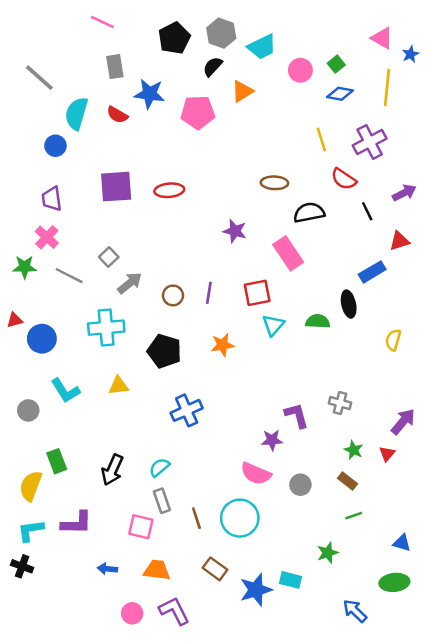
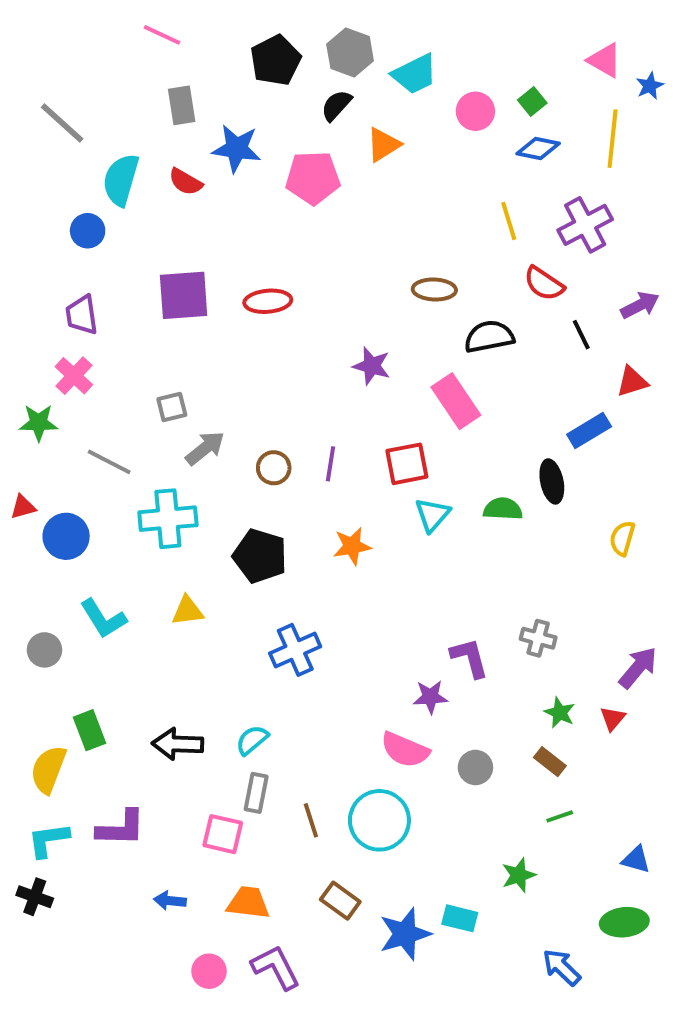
gray square: (109, 257) -> (172, 407), turned 30
gray line: (69, 276) -> (109, 462), moved
black arrow: (112, 470) -> (178, 744), turned 68
gray rectangle: (162, 501) -> (256, 793), turned 30

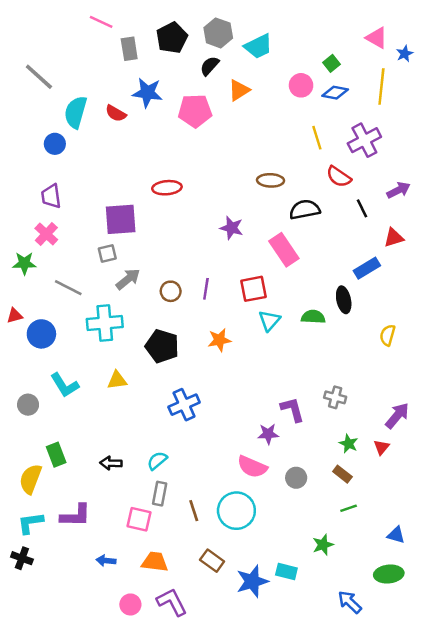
gray rectangle: (182, 105) -> (129, 49), moved
pink circle: (475, 111) -> (301, 85), moved
purple square: (184, 295) -> (121, 219), moved
black arrow: (178, 744) -> (111, 463), size x0.7

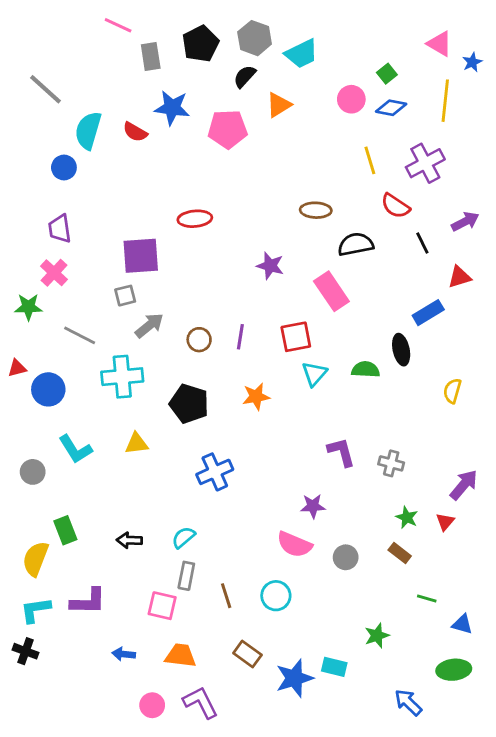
purple L-shape: (292, 409) -> (341, 452), moved
green line: (349, 508) -> (427, 599), moved, turned 35
cyan circle: (236, 511) -> (276, 596), size x0.7

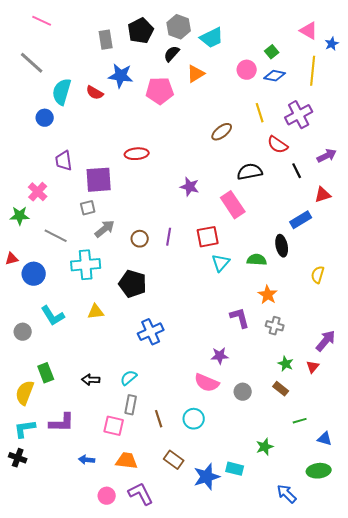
pink line: (118, 25) -> (42, 21), moved
brown ellipse: (316, 210) -> (222, 132), moved, turned -40
purple trapezoid: (60, 229) -> (64, 161), moved
orange star: (256, 397) -> (268, 295), moved, turned -30
green line: (427, 599) -> (300, 421), turned -32

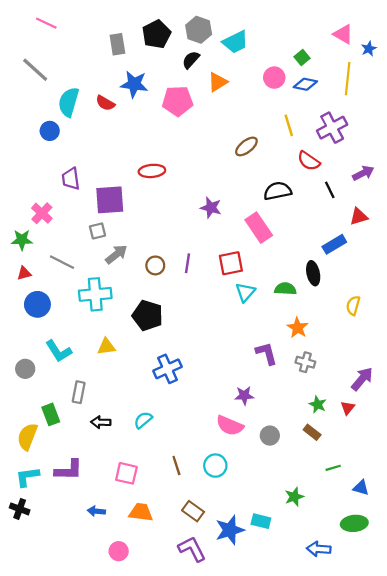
red triangle: (12, 259) -> (24, 273), moved
gray rectangle: (131, 405) -> (79, 392), moved
purple L-shape: (141, 494) -> (192, 549), moved
blue arrow: (287, 494) -> (319, 549), turned -40

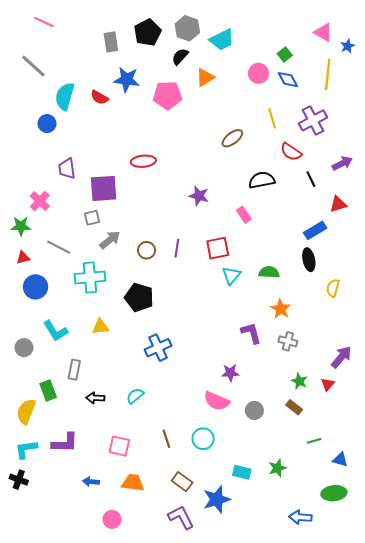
blue diamond: (305, 84) -> (288, 80), turned 50
pink rectangle: (259, 228) -> (244, 215), size x0.6
black ellipse: (313, 273) -> (309, 260), moved
cyan rectangle: (261, 521) -> (242, 472), moved

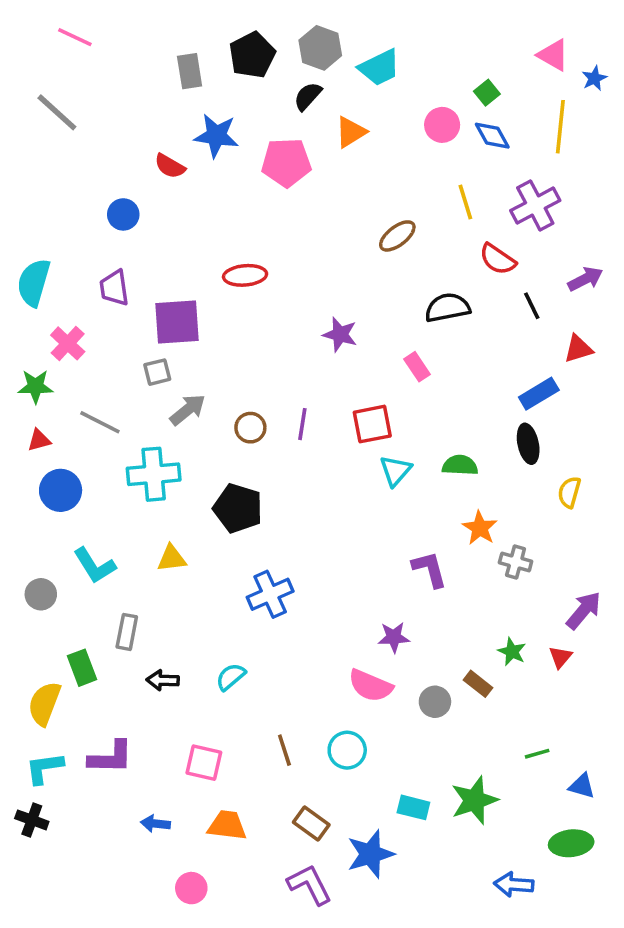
cyan semicircle: (65, 96) -> (34, 283), moved
blue circle: (47, 124) -> (123, 214), moved
gray cross: (288, 341) -> (516, 562), moved
brown rectangle: (294, 407) -> (478, 684), moved
green star: (277, 468) -> (474, 800), size x1.5

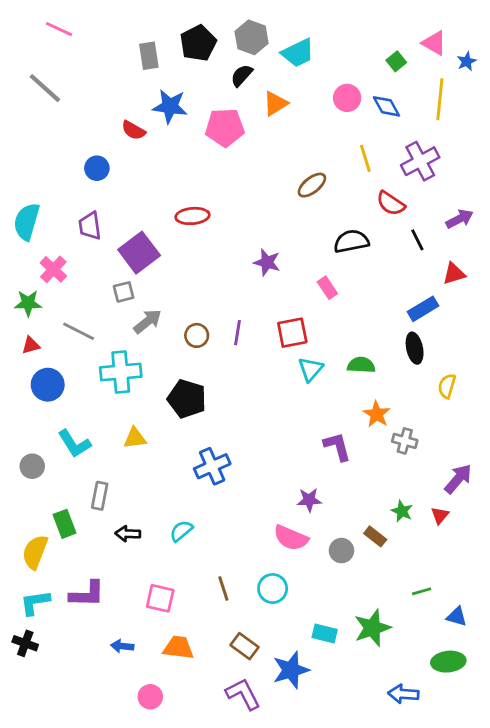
green square: (487, 93) -> (396, 61), moved
purple square: (177, 322) -> (139, 253), turned -33

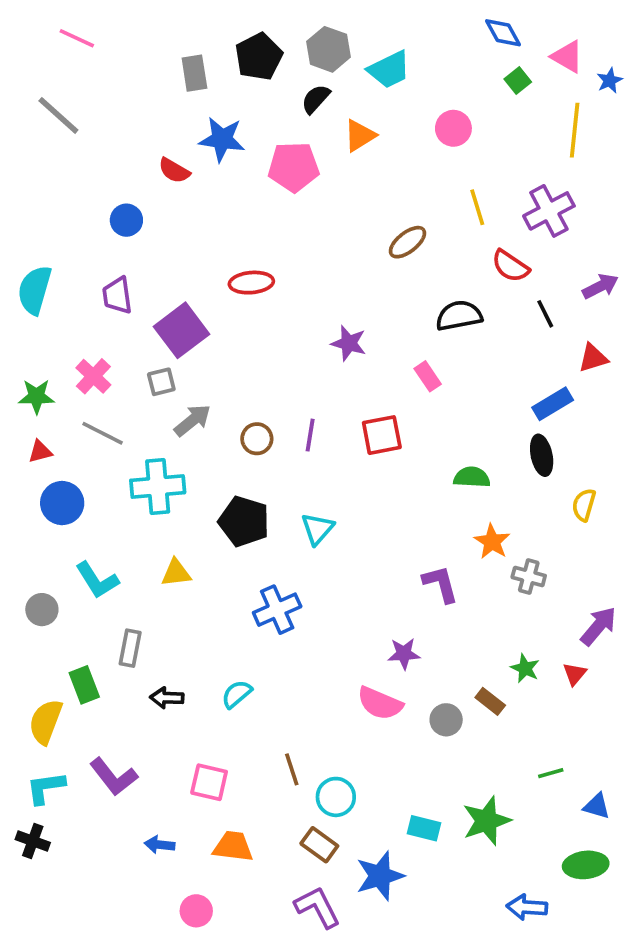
blue diamond: (386, 106) -> (503, 33), moved
pink cross: (53, 269) -> (93, 376), moved
cyan triangle: (311, 369) -> (317, 529), moved
cyan circle: (273, 589) -> (336, 797), moved
purple L-shape: (87, 594) -> (114, 777), turned 51

